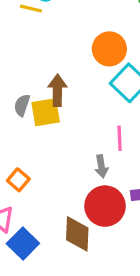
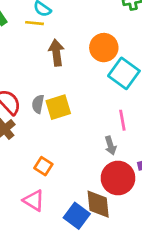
brown arrow: (57, 90) -> (56, 53), moved
blue square: (23, 244) -> (77, 216), moved

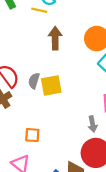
orange square: (43, 166) -> (32, 135), turned -35

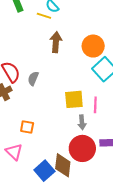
yellow square: (51, 86) -> (74, 99), moved

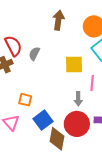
yellow square: (74, 99) -> (74, 65), moved
blue square: (44, 171) -> (43, 120), moved

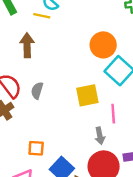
brown arrow: (58, 20) -> (27, 45), moved

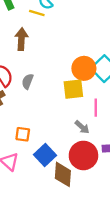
orange circle: (103, 45) -> (84, 68), moved
gray arrow: (100, 136) -> (82, 127), turned -42

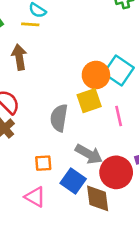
gray semicircle: (28, 81) -> (59, 118), moved, size x1.5
gray arrow: (82, 127) -> (89, 154), moved, size x1.5

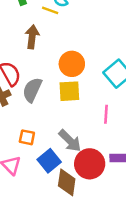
orange circle: (96, 75) -> (72, 64), moved
yellow square: (89, 101) -> (69, 91), moved
gray semicircle: (59, 118) -> (32, 90), moved

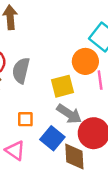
orange circle: (72, 64) -> (85, 61), moved
yellow square: (69, 91) -> (62, 86), moved

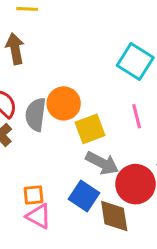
orange circle: (85, 61) -> (64, 103), moved
orange square: (25, 119) -> (34, 195), moved

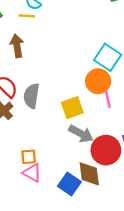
orange circle: (64, 103) -> (98, 81), moved
blue square: (84, 196) -> (69, 184), moved

